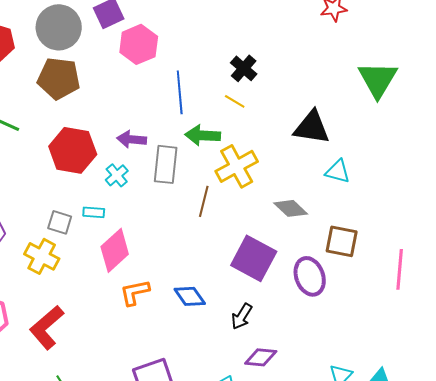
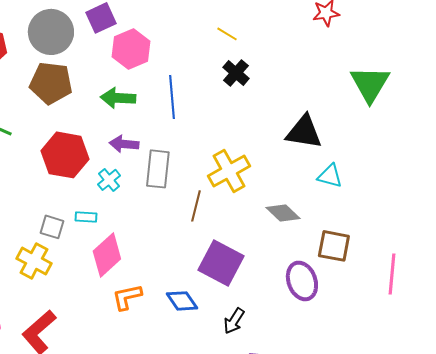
yellow line: (235, 101) -> (227, 34), moved
green arrow: (203, 135) -> (118, 98), moved
purple square: (254, 258) -> (221, 263), moved

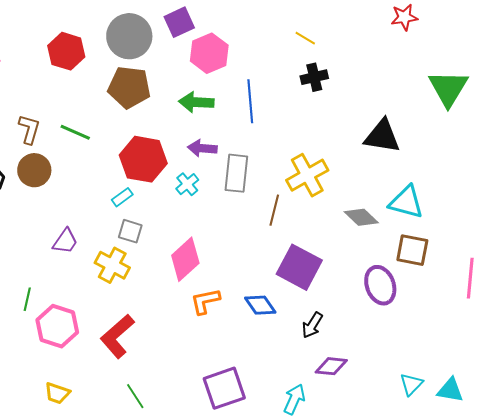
black cross: (236, 73) -> (314, 77), turned 36
cyan triangle: (330, 176) -> (406, 202), moved, size x1.4
cyan rectangle: (86, 217) -> (122, 197), moved, turned -40

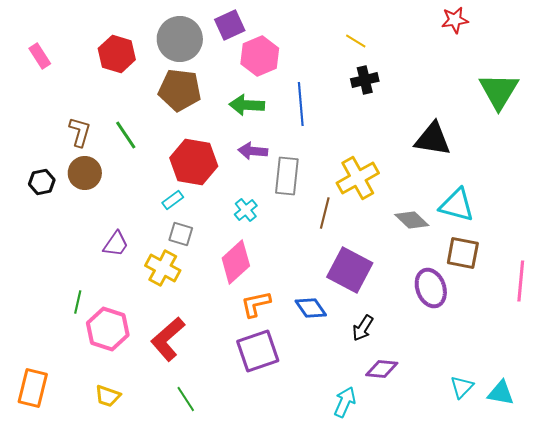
green line: (75, 132) -> (126, 135), turned 32
cyan cross: (187, 184) -> (246, 210), moved
purple square: (224, 388) -> (258, 351), moved

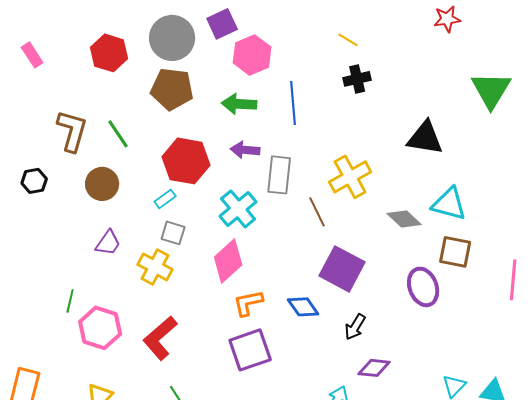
brown L-shape: (80, 132) -> (72, 131), size x1.4
brown circle: (85, 173) -> (102, 184), moved
cyan cross: (246, 210) -> (238, 209), size x1.6
brown line: (325, 213) -> (317, 212), turned -40

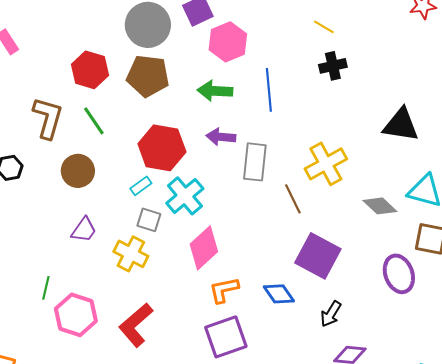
red hexagon: (109, 53) -> (90, 70), moved
cyan cross: (238, 209) -> (185, 196), moved

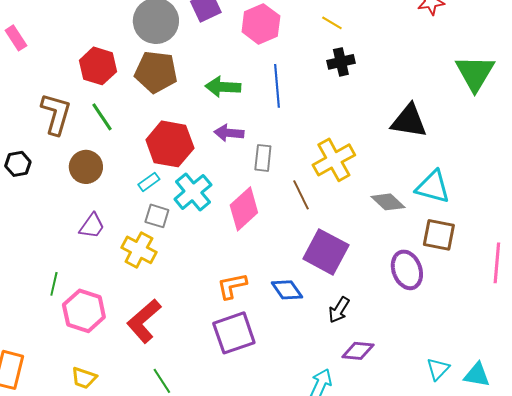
pink hexagon: (228, 42) -> (261, 24), moved
gray rectangle: (255, 162) -> (263, 158), size x0.7
pink diamond: (204, 248) -> (244, 209), moved

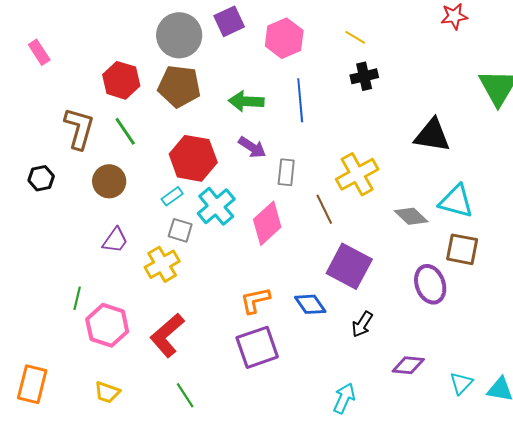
purple arrow: (229, 133) -> (252, 147), turned -152
yellow cross: (139, 250) -> (162, 264), turned 32
purple diamond: (358, 351) -> (408, 365), moved

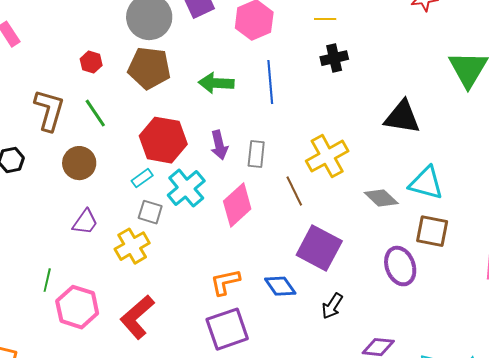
yellow line: (355, 37) -> (325, 19), turned -30
red hexagon: (121, 80) -> (91, 62), size x0.6
purple arrow: (252, 147) -> (219, 145), moved, turned 44

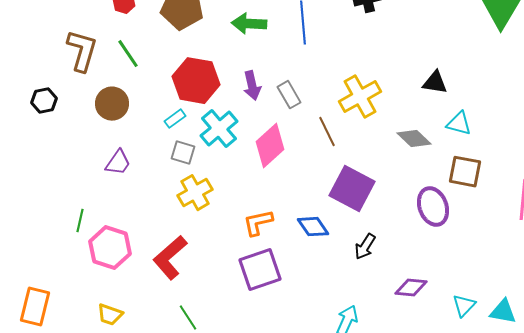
black triangle: (402, 117) -> (435, 83), moved, size x0.7
gray rectangle: (256, 154) -> (289, 95), turned -36
cyan triangle: (426, 183) -> (459, 124), size x0.7
yellow cross: (132, 246) -> (195, 193), moved

